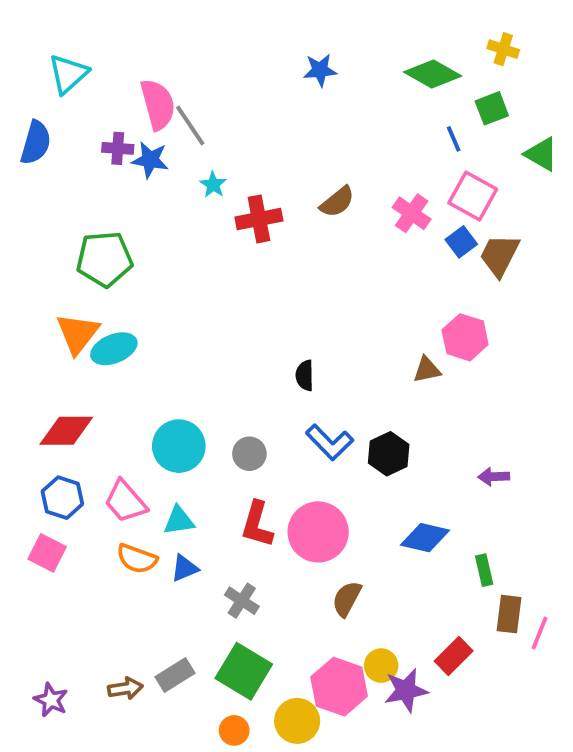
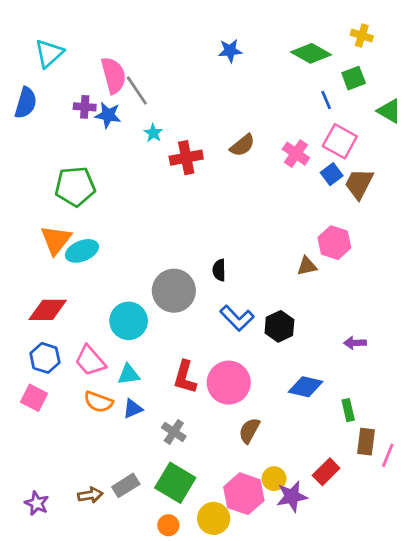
gray circle: (249, 454) -> (174, 291), moved, size x1.8

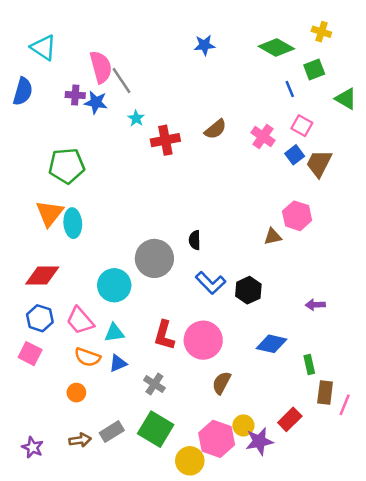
cyan triangle: (49, 53) -> (43, 48), turned -44
pink square: (340, 141) -> (302, 126), size x0.7
cyan ellipse: (82, 251) -> (73, 223), turned -72
orange circle: (168, 525) -> (76, 393), moved

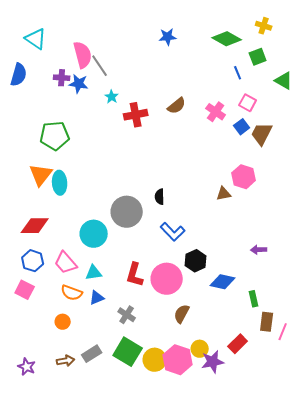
black hexagon: (248, 290) -> (196, 261), moved
yellow circle: (190, 461) -> (155, 360), moved

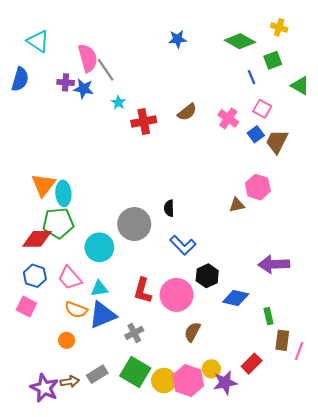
green pentagon: (55, 136) -> (58, 223), moved
purple arrow: (259, 250) -> (274, 264), size x1.8
blue triangle: (97, 298) -> (103, 315), size x1.8
gray cross: (127, 315) -> (134, 333), turned 30
purple star: (27, 367) -> (44, 388), moved, size x1.5

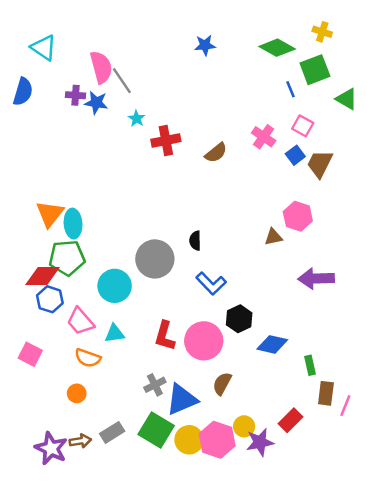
green square: (273, 60) -> (315, 70), size x1.4
brown semicircle: (187, 112) -> (216, 153), moved
purple arrow: (274, 264) -> (316, 279), moved
blue hexagon: (35, 276) -> (50, 299), moved
blue triangle: (103, 315) -> (182, 399), moved

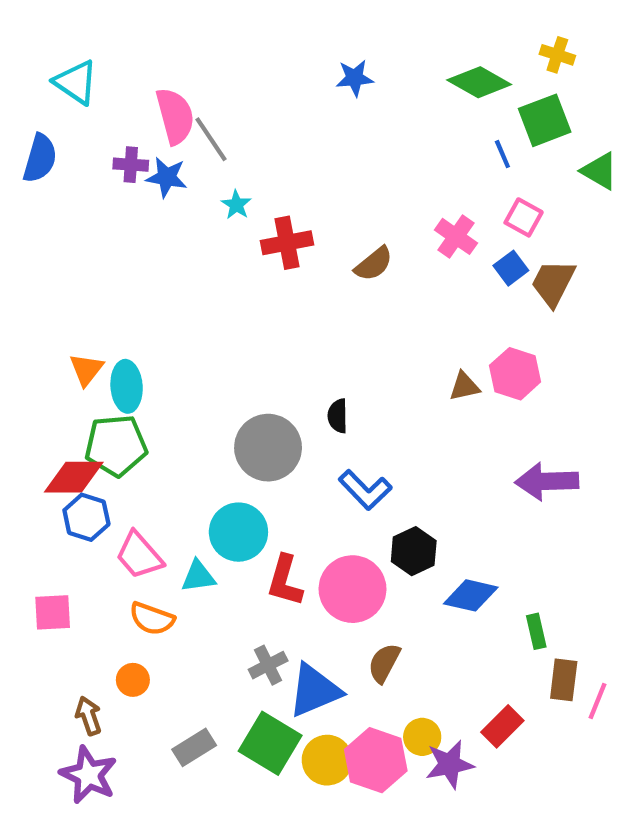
orange triangle: (50, 214) -> (86, 369), size x0.7
brown triangle: (273, 237) -> (464, 386), moved
cyan circle: (115, 286) -> (238, 532), moved
pink square: (30, 354) -> (53, 612), turned -30
brown arrow: (80, 441) -> (89, 716), moved, turned -100

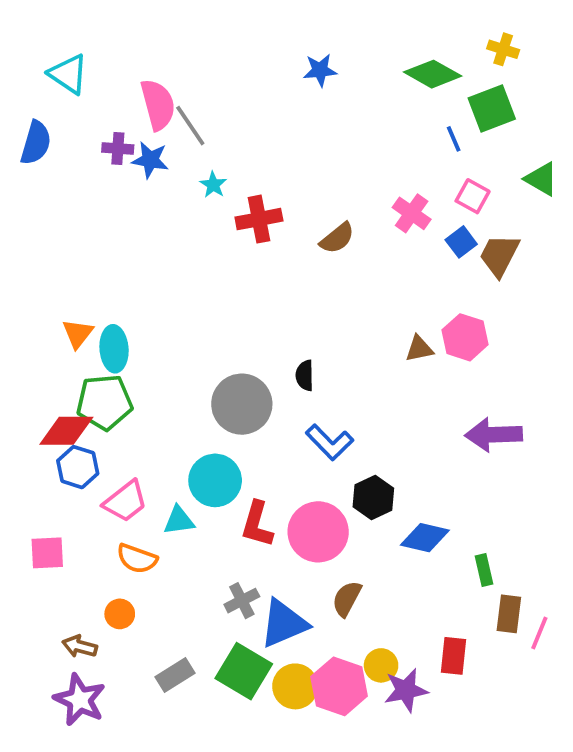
green triangle: (600, 171) -> (541, 179), moved
pink trapezoid: (139, 555) -> (125, 501), turned -87
brown arrow: (89, 716) -> (80, 646), turned -56
red rectangle: (502, 726) -> (454, 656), turned -39

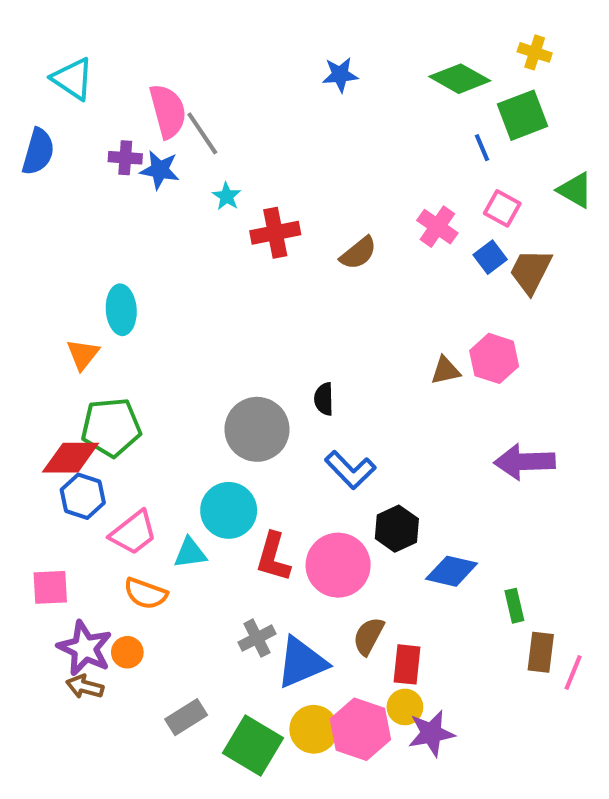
cyan ellipse: (114, 349) -> (121, 310), moved
red rectangle: (454, 656) -> (407, 664), moved
green square: (244, 671) -> (253, 745), moved
purple star: (80, 700) -> (85, 648), moved

